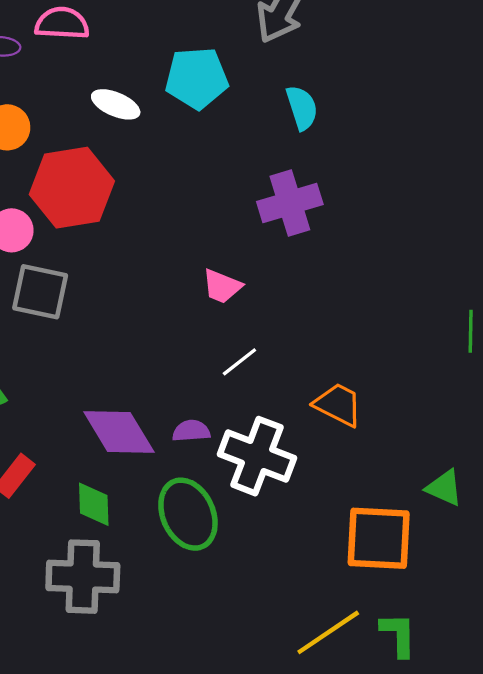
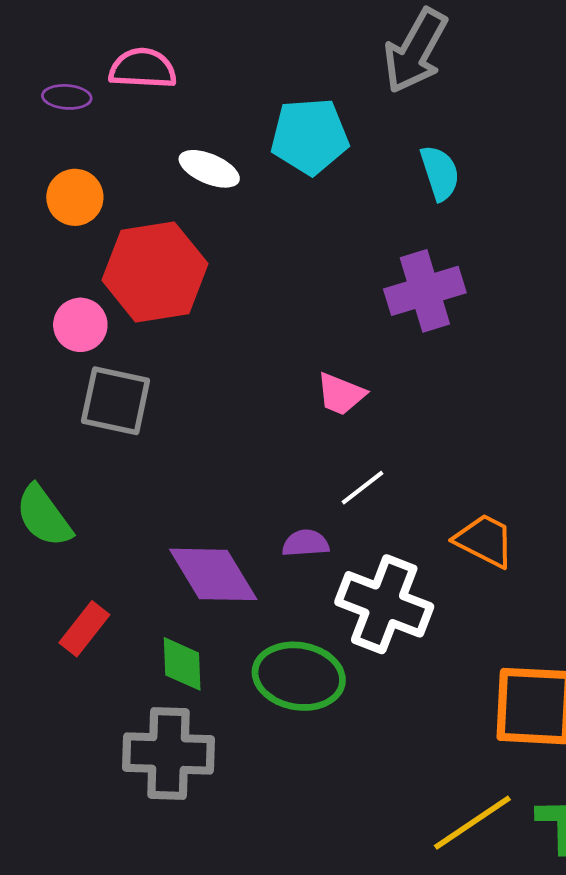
purple semicircle: (191, 431) -> (306, 543), moved
green ellipse: (188, 514) -> (299, 676), turned -56

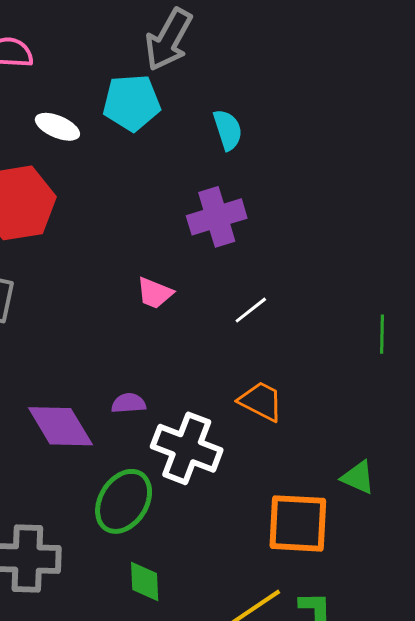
gray arrow: (415, 51) -> (169, 40), moved
white line: (362, 488) -> (251, 310), moved
green diamond: (182, 664) -> (145, 582), moved
green ellipse: (299, 676) -> (124, 501), turned -68

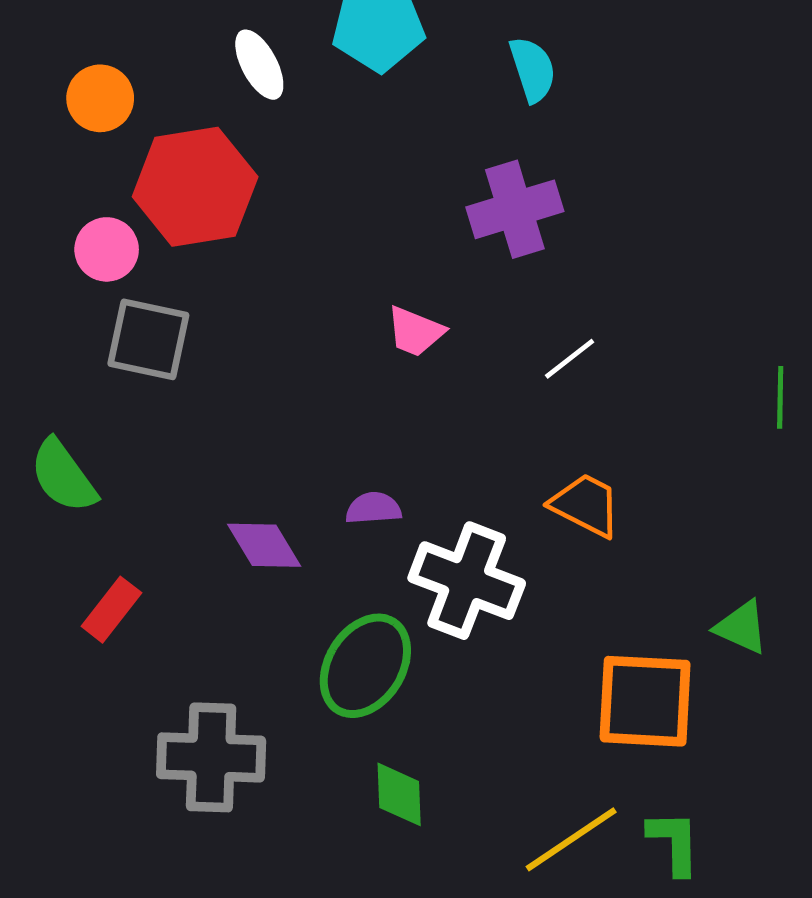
white ellipse: (57, 127) -> (259, 65), turned 39
purple diamond: (60, 426) -> (264, 545), size x0.7

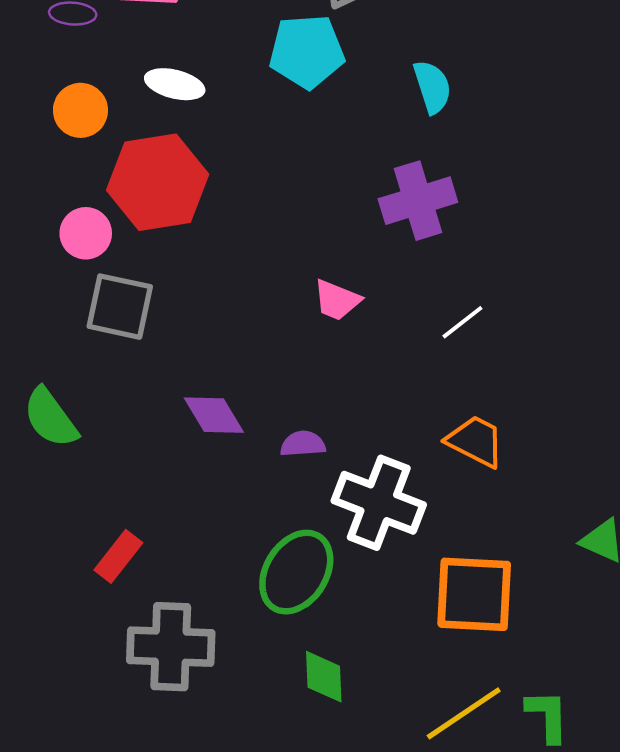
white ellipse: (259, 65) -> (175, 84), moved, turned -48
purple diamond: (264, 545) -> (214, 415), moved
red rectangle: (111, 610) -> (118, 556), moved
orange square: (645, 701) -> (474, 594), moved

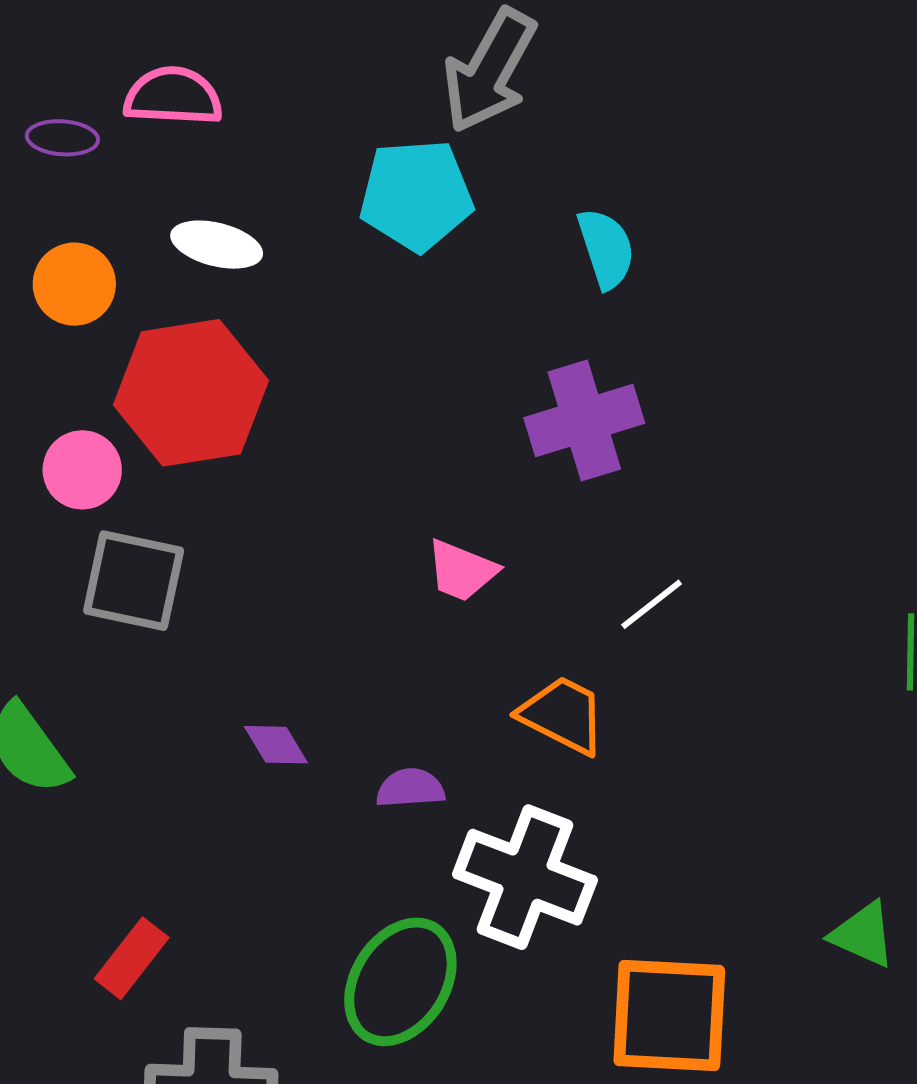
purple diamond: (214, 415) -> (276, 745), size x0.7
orange trapezoid: (476, 441) -> (563, 715), moved

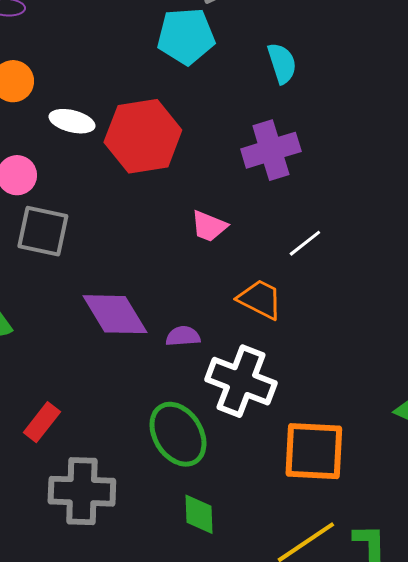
white ellipse: (217, 245) -> (72, 121), moved
red hexagon: (191, 393) -> (143, 136), moved
purple diamond: (276, 745) -> (115, 314), size x2.0
green ellipse: (400, 982) -> (178, 434), turned -64

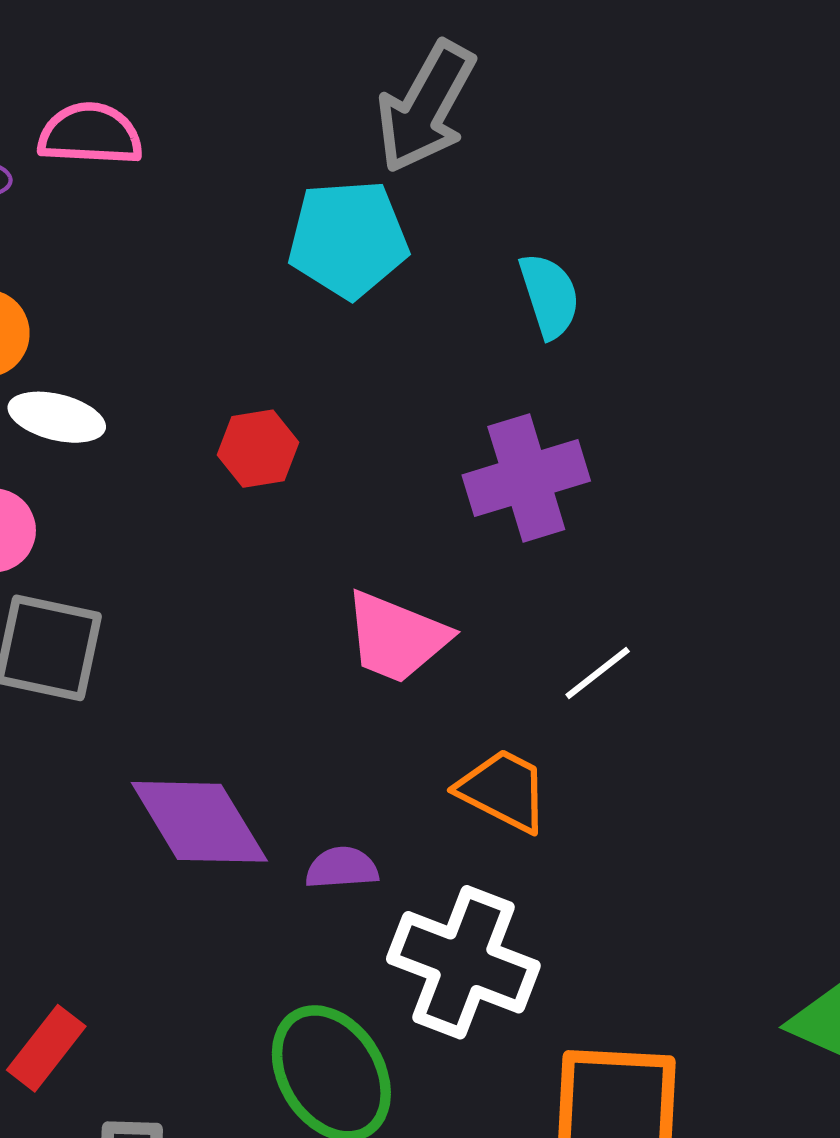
white ellipse: (72, 121) -> (57, 417), moved
red hexagon: (143, 136) -> (258, 449), size x0.5
pink trapezoid: (209, 226) -> (396, 637), size x1.4

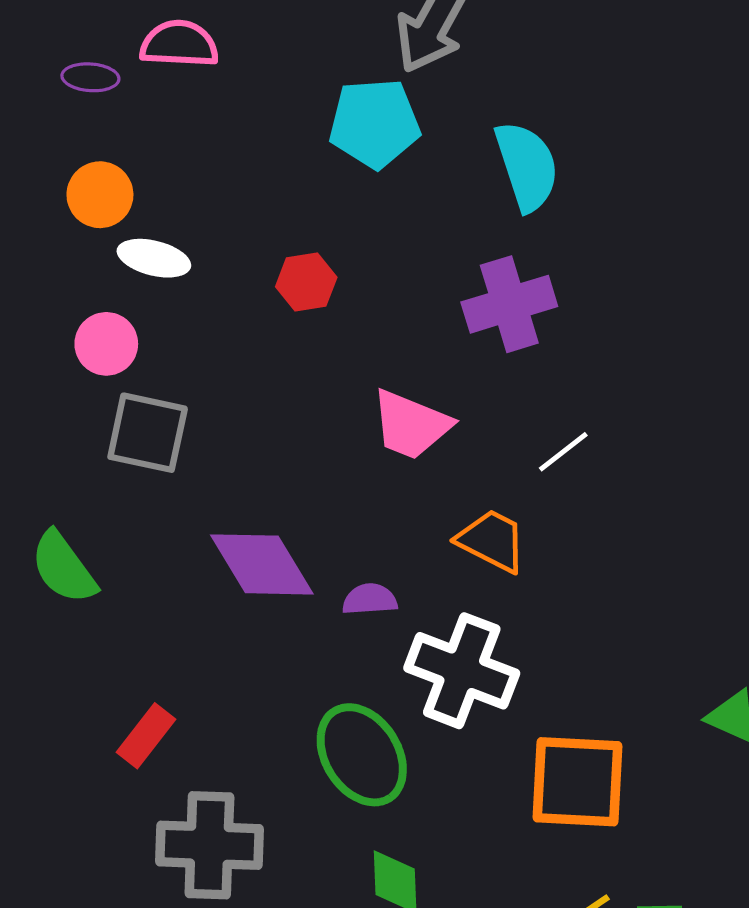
cyan semicircle: (549, 296) -> (527, 166), size x1.4

